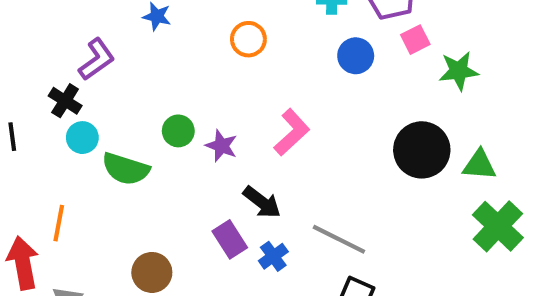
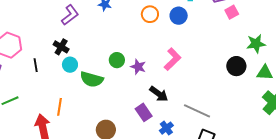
blue circle: (356, 56) -> (179, 16), moved
purple L-shape: (97, 59) -> (70, 15), moved
green star: (459, 71) -> (256, 44), moved
black circle: (422, 150) -> (236, 66), size x0.7
blue cross: (273, 256) -> (166, 128), moved

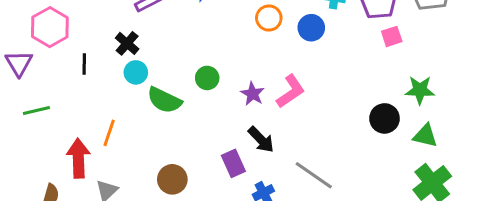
purple star: (138, 67) -> (253, 94), moved

